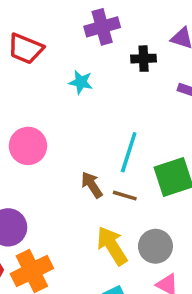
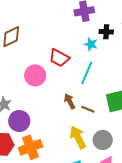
red trapezoid: (26, 49) -> (59, 58), moved
cyan star: (81, 82) -> (91, 44), moved
cyan line: (129, 152) -> (87, 73), moved

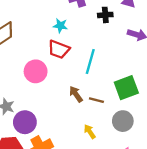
cyan star: (91, 44) -> (60, 26), moved
yellow arrow: (78, 137) -> (90, 131), size x0.6
gray circle: (103, 140) -> (123, 121), moved

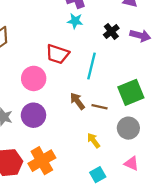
black cross: (105, 15) -> (111, 31), moved, turned -32
cyan star: (60, 26) -> (75, 21), moved
purple circle: (25, 122) -> (33, 115), moved

